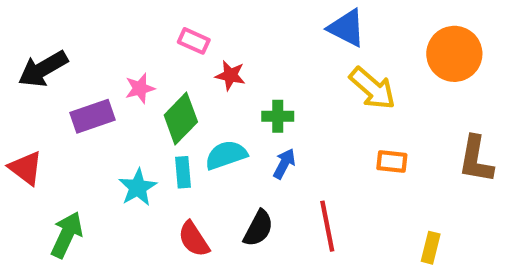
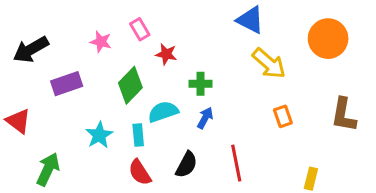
pink rectangle: (194, 41) -> (140, 29), turned 35
pink star: (140, 88) -> (101, 42), moved, turned 30
orange rectangle: (392, 162) -> (283, 116), turned 65
cyan rectangle: (183, 172) -> (138, 135), moved

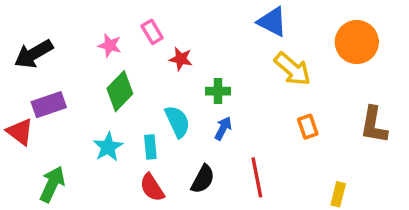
purple rectangle: (67, 84) -> (49, 105), moved
green diamond: (130, 85) -> (120, 91), moved
cyan semicircle: (163, 112) -> (177, 122), turned 84

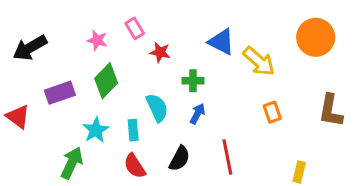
blue triangle: (272, 22) -> (221, 42), moved
purple rectangle: (49, 105) -> (60, 93), moved
green arrow: (52, 184) -> (72, 163), moved

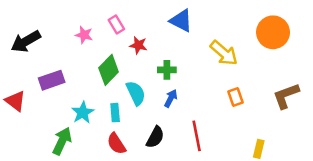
blue triangle: (221, 42) -> (181, 21), moved
green diamond: (106, 81) -> (109, 70), moved
brown L-shape: (331, 111) -> (286, 96), turned 60

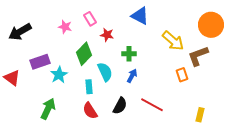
brown L-shape: (286, 96) -> (198, 56), moved
cyan star: (83, 113) -> (59, 75), moved
red line: (197, 136) -> (152, 105), turned -50

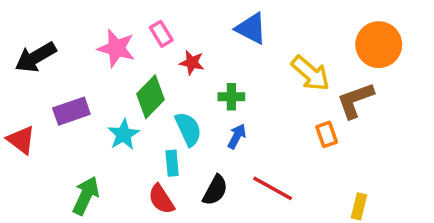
pink star: (65, 27) -> (116, 48), size x1.5
cyan star: (59, 75) -> (124, 134), moved
cyan rectangle: (89, 87) -> (172, 163), moved

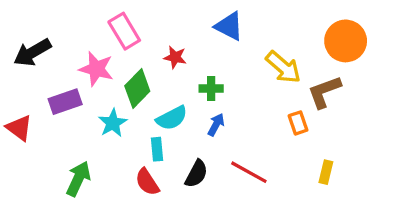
pink rectangle: (161, 34) -> (124, 31), moved, size x1.5
pink star: (116, 48) -> (96, 69), moved
cyan semicircle: (188, 129) -> (172, 118), turned 88
yellow rectangle: (359, 206) -> (326, 172), moved

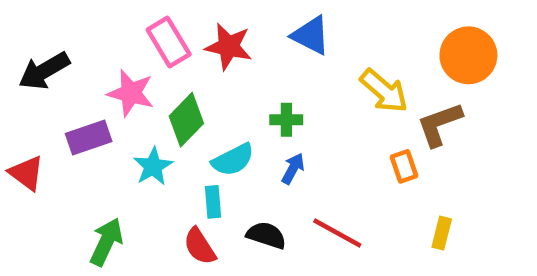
red star: (175, 57) -> (229, 46), moved, size x1.5
black semicircle: (196, 174) -> (266, 235), turned -100

